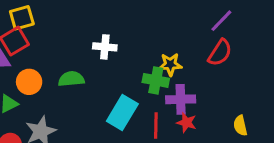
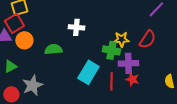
red semicircle: (220, 53) -> (147, 39), moved
orange circle: (29, 82) -> (24, 40), moved

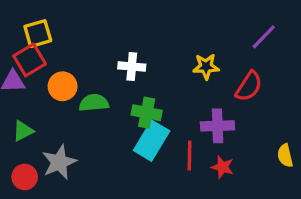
yellow star: (121, 39) -> (206, 67), moved
orange circle: (24, 40) -> (63, 86), moved
green cross: (111, 50) -> (147, 113), moved
red star: (132, 79) -> (222, 167), moved

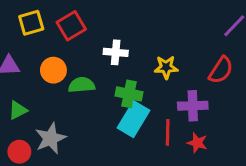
red square: (30, 60) -> (71, 26), moved
yellow star: (206, 67) -> (166, 67), moved

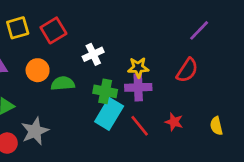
white cross: (116, 52) -> (93, 54), turned -30
purple cross: (193, 106) -> (138, 87), moved
red line: (168, 132) -> (140, 126), turned -40
red star: (197, 143) -> (174, 122), moved

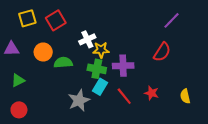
yellow star: (138, 68) -> (101, 50), moved
cyan rectangle: (109, 114) -> (100, 87), size x0.7
gray star: (35, 131) -> (79, 100), moved

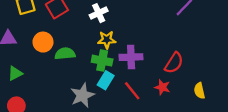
white cross: (87, 39) -> (99, 13), moved
red semicircle: (162, 52) -> (174, 63), moved

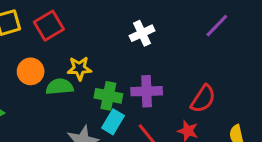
white cross: (99, 13) -> (142, 33), moved
yellow star: (107, 40) -> (79, 68), moved

